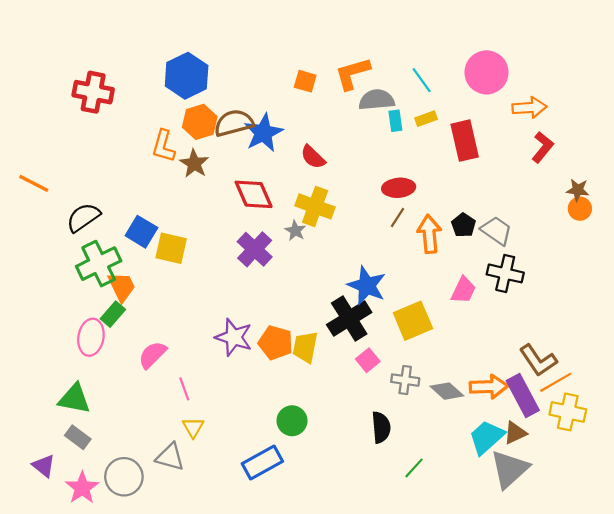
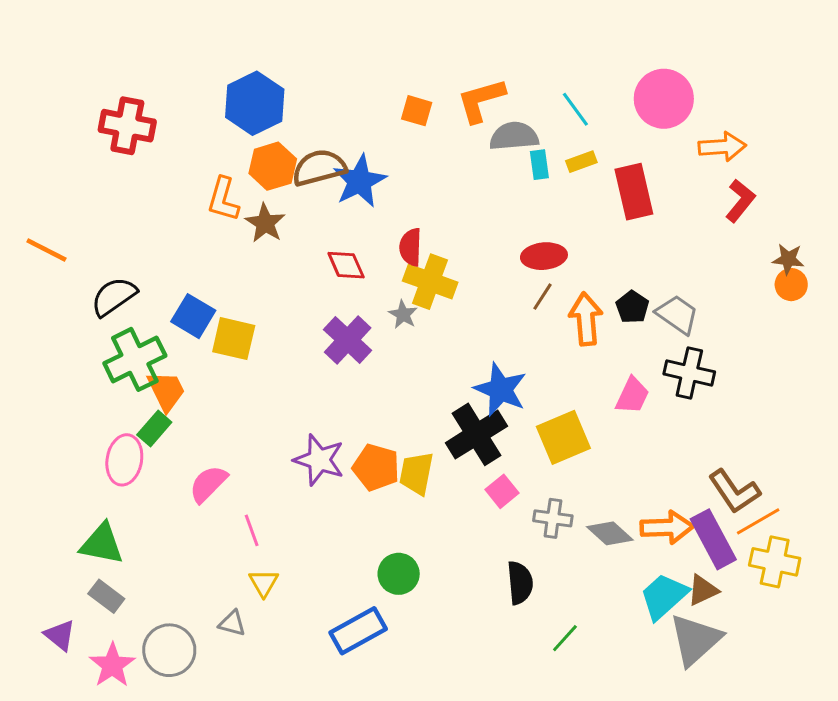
red semicircle: (313, 157) -> (411, 247), moved, turned 48
red diamond: (254, 194) -> (346, 265), size x0.7
gray triangle: (170, 457) -> (232, 623), size x0.7

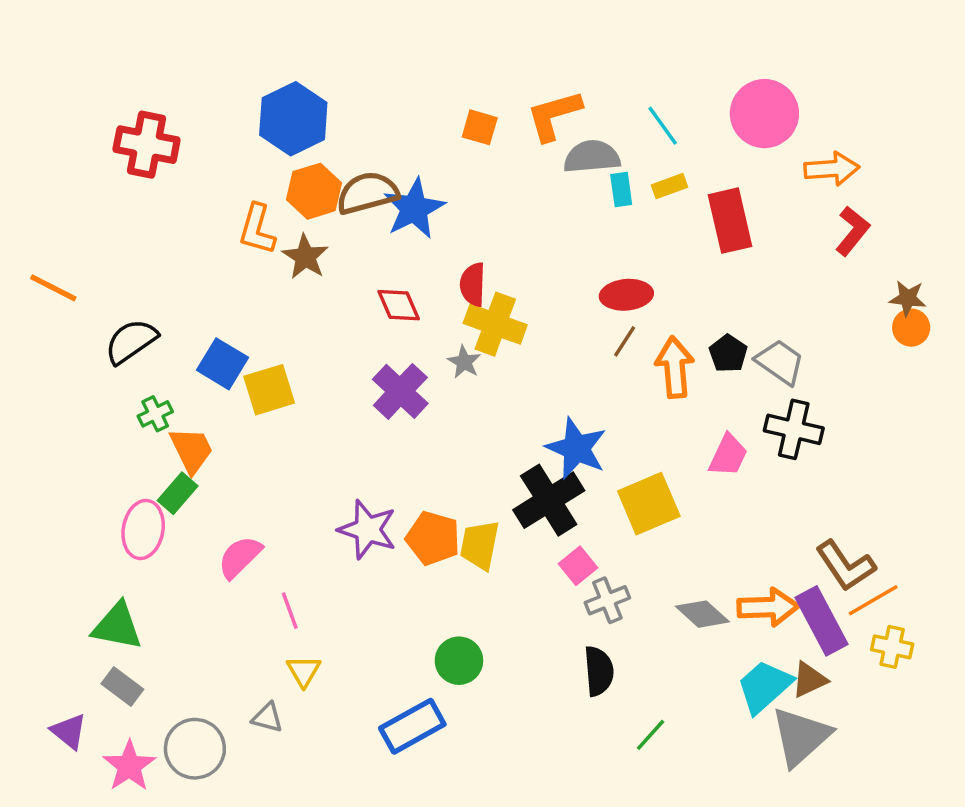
yellow square: (234, 339) -> (269, 390), turned -30
green cross: (135, 359) -> (155, 414), size x0.5
gray cross: (553, 518) -> (607, 600), moved, turned -30
yellow cross: (775, 562) -> (892, 647), size x0.7

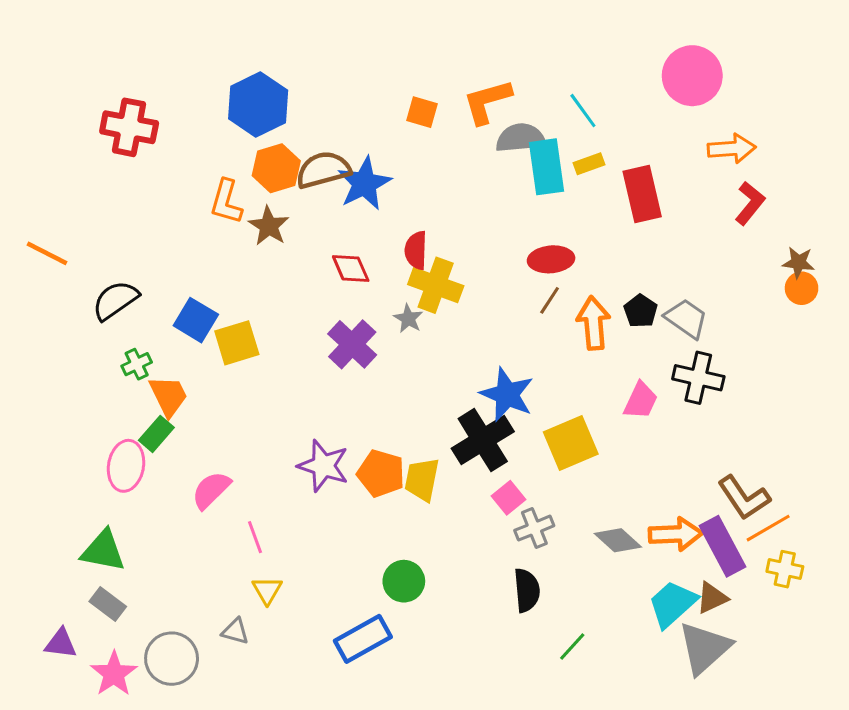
pink circle: (764, 114) -> (692, 76), moved
cyan rectangle: (621, 189) -> (546, 167), size x1.8
purple triangle: (69, 731) -> (61, 643), turned -32

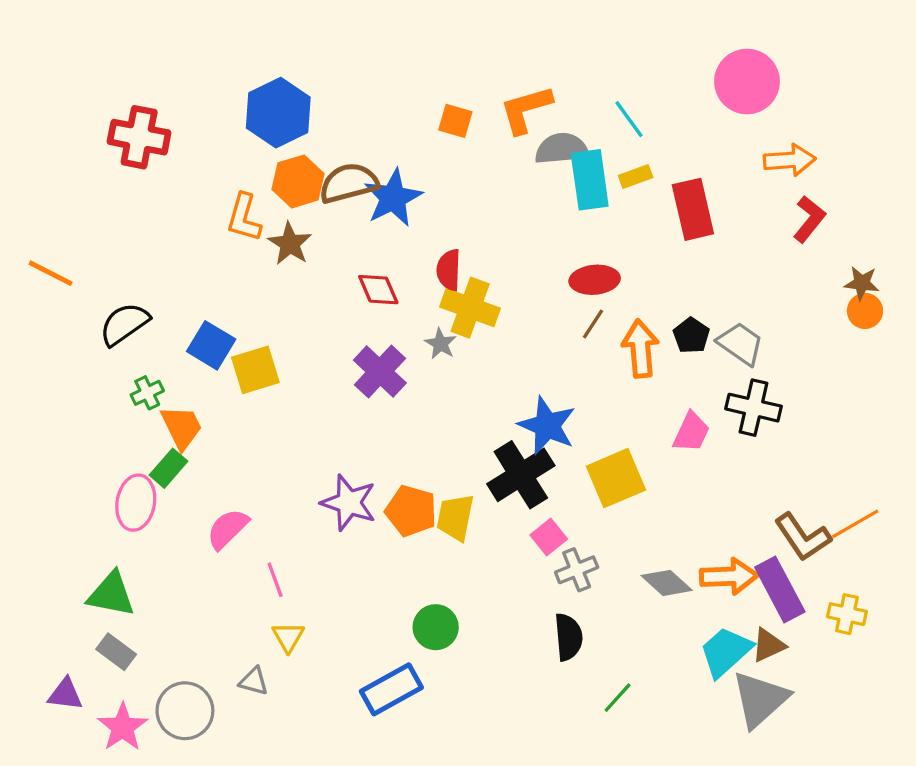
orange line: (768, 528) -> (855, 524), moved

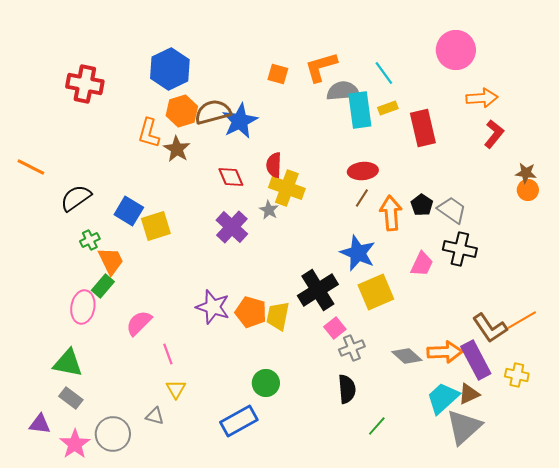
blue star: (547, 426) -> (358, 253), moved

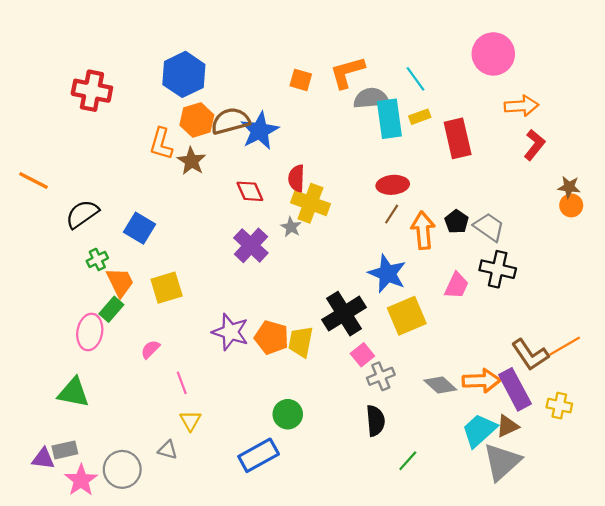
yellow square: (156, 226) -> (167, 288), moved
pink semicircle: (139, 323) -> (150, 349), size x0.7
gray rectangle: (71, 398) -> (65, 450), moved, turned -50

